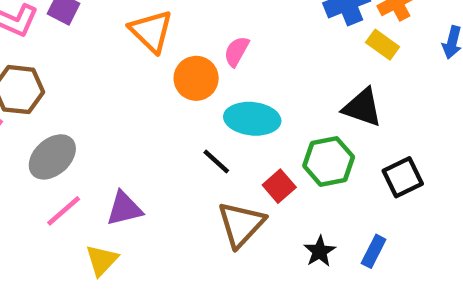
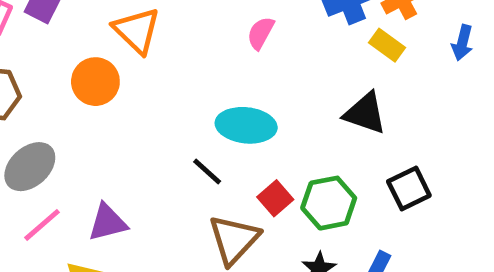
pink semicircle: (237, 51) -> (261, 33), moved
orange circle: (196, 78) -> (95, 82), moved
green hexagon: (329, 161) -> (329, 203), moved

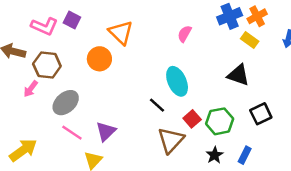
cyan ellipse: (246, 125) -> (177, 81), turned 60
purple triangle: (108, 223) -> (106, 131), turned -30
pink line: (42, 225) -> (72, 133), turned 75

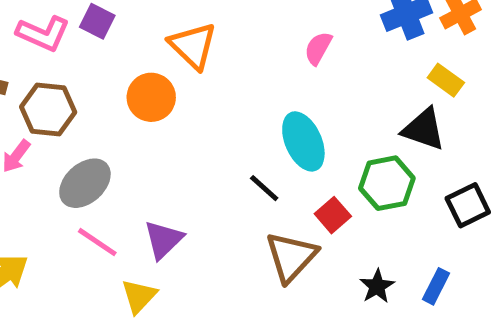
yellow rectangle: (250, 40) -> (446, 80), moved
green hexagon: (220, 121) -> (387, 183), moved

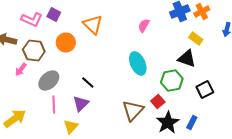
orange circle: (151, 97) -> (66, 42), moved
black line: (264, 188) -> (88, 82), moved
red square: (333, 215) -> (158, 102), moved
pink line: (97, 242) -> (54, 104), turned 54
black star: (377, 286) -> (168, 122), size x1.6

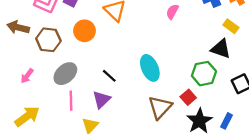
cyan ellipse: (138, 64) -> (150, 68), moved
pink arrow: (21, 70) -> (27, 76), moved

